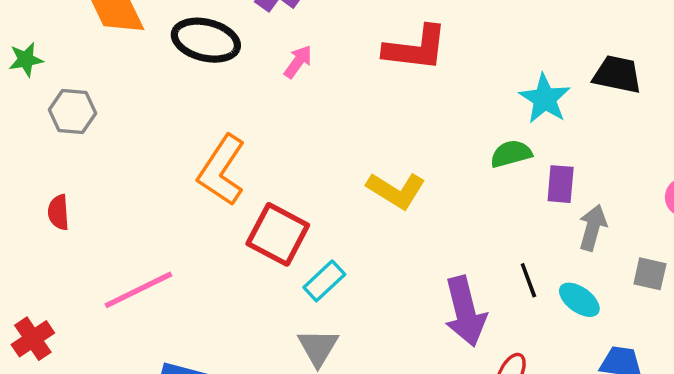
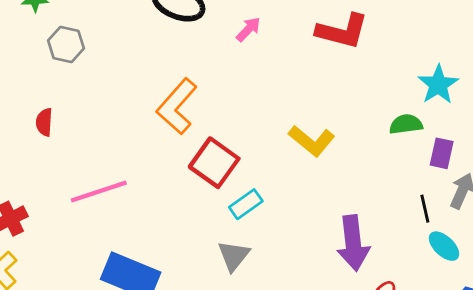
black line: (528, 280) -> (425, 209), moved

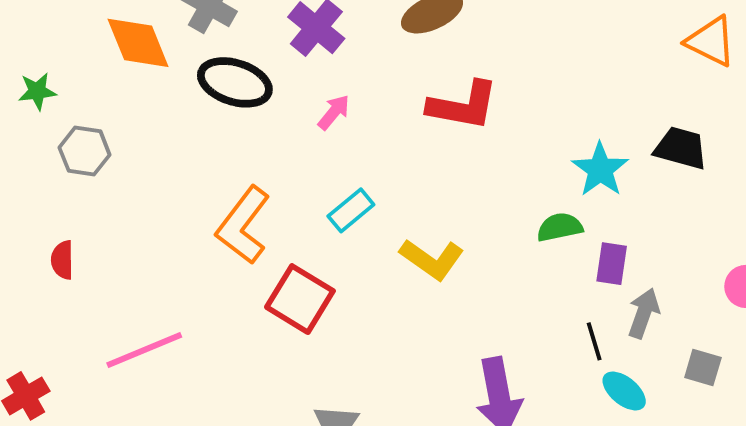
cyan rectangle: (246, 204) -> (351, 210), moved

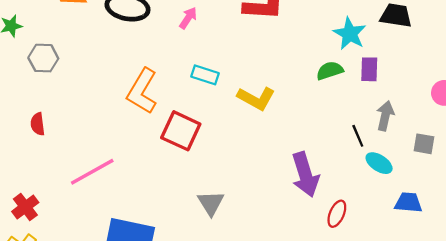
cyan rectangle: (351, 210) -> (205, 75), turned 64
purple rectangle: (612, 264) -> (369, 69), moved

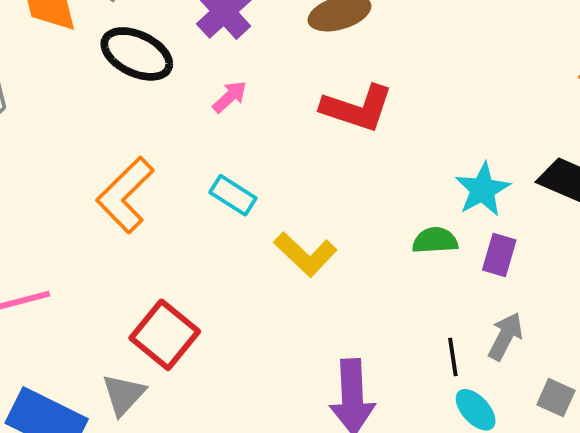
red square: (181, 131) -> (165, 335), moved
gray triangle: (211, 203) -> (124, 395), moved

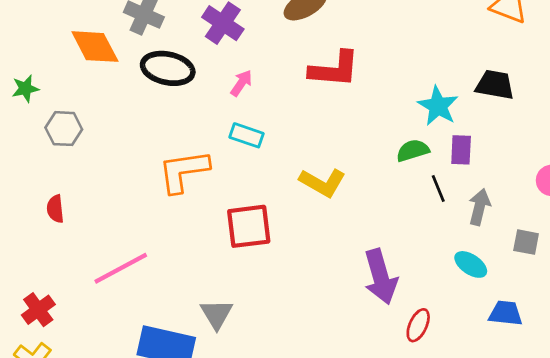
orange L-shape: (125, 195) -> (184, 171), turned 50
cyan rectangle: (233, 195) -> (247, 135), moved
red square: (165, 335) -> (249, 226), moved, turned -33
black line: (453, 357) -> (438, 189), moved

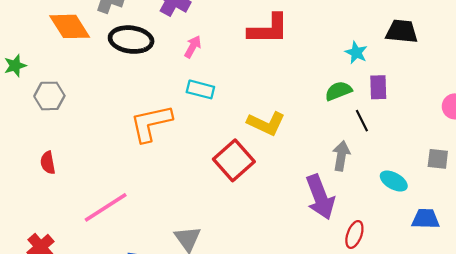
cyan star: (438, 106) -> (356, 53), size x0.7
gray arrow: (479, 207) -> (341, 156), moved
red square: (249, 226) -> (234, 160), moved, turned -30

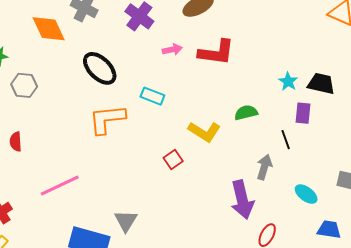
black trapezoid: (402, 31) -> (321, 84), moved
black ellipse: (131, 40) -> (100, 68), moved, turned 30
pink arrow: (193, 47) -> (172, 49), moved, turned 42
green semicircle: (338, 91) -> (246, 113), moved
red square: (234, 160) -> (173, 160), size x0.6

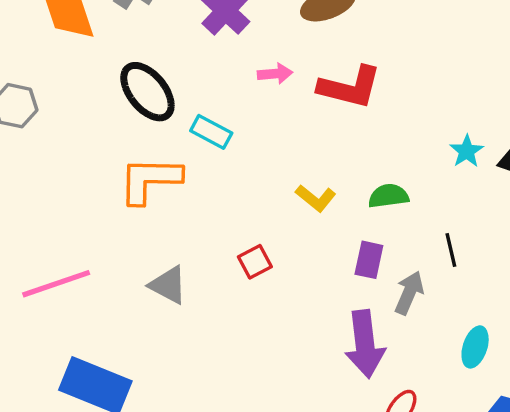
cyan rectangle: (152, 96) -> (211, 132), moved
purple rectangle: (303, 113) -> (369, 260), moved
yellow L-shape: (204, 132) -> (316, 198), moved, size x0.7
cyan ellipse: (306, 194) -> (475, 347), turned 65
gray triangle: (126, 221) -> (168, 285), moved, turned -40

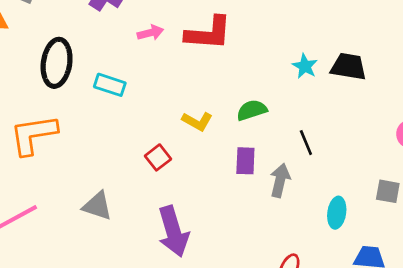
black ellipse: (147, 92) -> (57, 63), turned 57
orange L-shape: (150, 180) -> (33, 135), moved
red square: (255, 262) -> (158, 157), moved
purple arrow: (365, 344) -> (173, 231), moved

